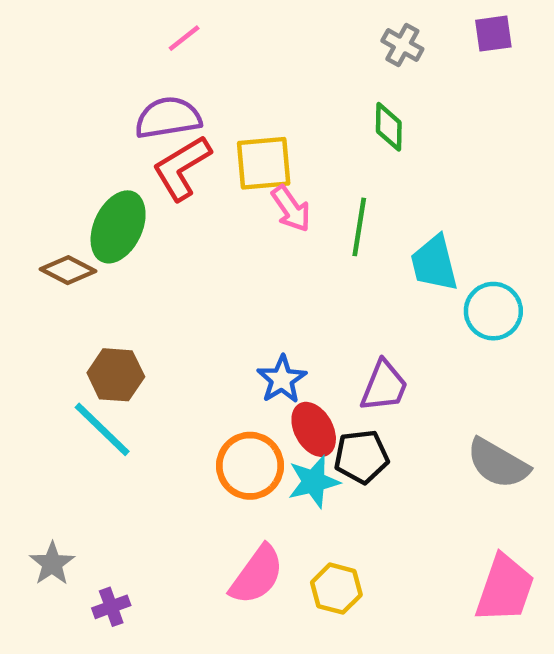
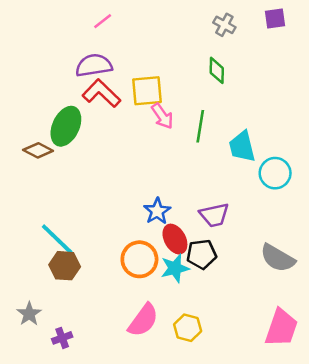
red L-shape: (182, 168) -> (101, 93), turned 75
brown hexagon: (116, 375) -> (65, 266), moved
purple trapezoid: (384, 386) -> (214, 215), turned 56

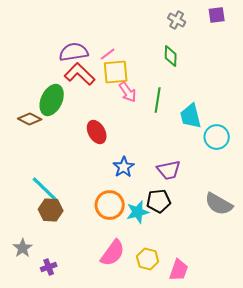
pink line: (103, 21) -> (108, 54), moved
red ellipse: (175, 239) -> (97, 132), moved
pink trapezoid: (281, 328) -> (179, 270), moved, size x0.7

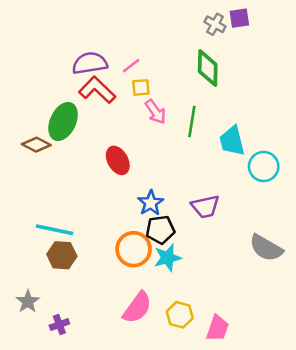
purple square: (217, 15) -> (239, 18), moved
green diamond: (171, 56) -> (208, 68), size x1.4
yellow square: (116, 72) -> (141, 87), size x0.6
cyan line: (45, 189) -> (55, 230), turned -32
black pentagon: (159, 201) -> (160, 230), moved

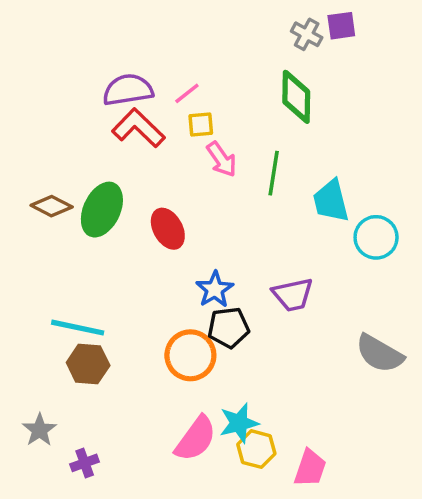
green ellipse: (63, 122) -> (102, 210), moved
cyan star: (168, 258) -> (239, 423), moved

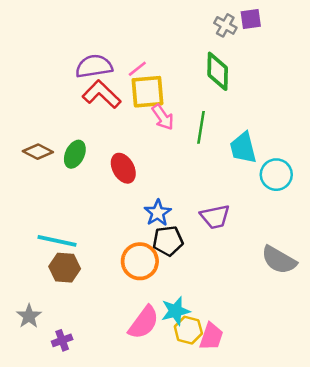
yellow square: (201, 125) -> (148, 92), size x1.8
green ellipse: (102, 210) -> (75, 154), size x0.7
pink trapezoid: (310, 468) -> (211, 336), moved

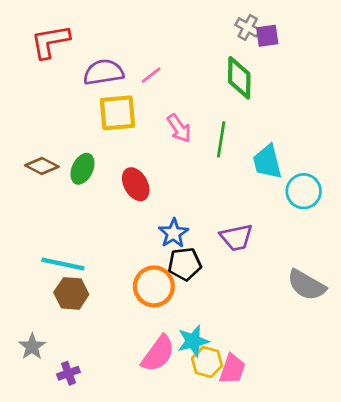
purple square: (251, 19) -> (267, 36), moved
yellow square: (148, 92) -> (117, 113), moved
red L-shape: (102, 94) -> (50, 41), moved, turned -54

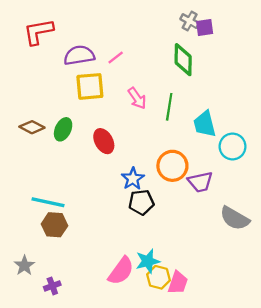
purple trapezoid: (236, 237) -> (200, 182), moved
orange circle: (154, 286) -> (172, 166), moved

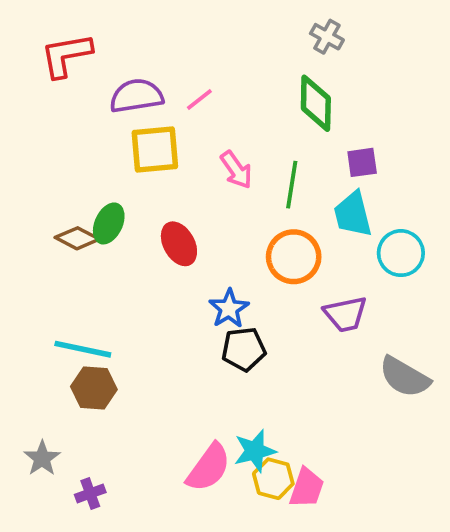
purple square: (205, 27) -> (362, 162), moved
brown diamond: (32, 127) -> (77, 238), moved
orange circle: (172, 166) -> (294, 257), moved

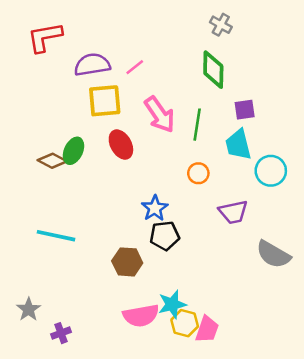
pink arrow: (236, 170) -> (160, 115), size x1.4
red ellipse: (179, 244) -> (121, 145), moved
orange circle: (294, 257) -> (198, 173), size x0.6
brown hexagon: (94, 388) -> (127, 262), moved
pink semicircle: (209, 468) -> (141, 316), turned 44

